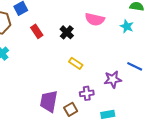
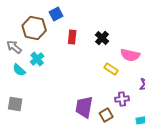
pink semicircle: (95, 19) -> (130, 55), moved
red rectangle: (37, 31) -> (72, 37), turned 40

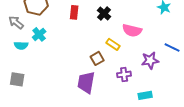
cyan semicircle: (19, 70) -> (21, 45), turned -40
brown square: (106, 115) -> (97, 58), moved

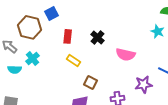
yellow rectangle: (113, 44) -> (74, 60), moved
brown square: (97, 58) -> (91, 82), turned -32

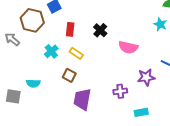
cyan cross: (33, 58) -> (51, 51), moved
cyan semicircle: (15, 69) -> (33, 83), moved
brown square: (91, 82) -> (69, 75), moved

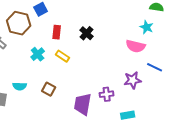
pink semicircle: (128, 47) -> (136, 46), moved
brown square: (69, 75) -> (49, 89), moved
purple trapezoid: (82, 99) -> (83, 104), moved

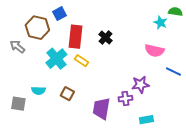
cyan star: (147, 27) -> (160, 23), moved
red rectangle: (57, 32) -> (75, 37), size x1.6
cyan cross: (38, 54) -> (56, 59), size x1.5
purple star: (133, 80) -> (140, 85), moved

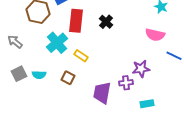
gray arrow: (17, 47) -> (15, 42), moved
yellow rectangle: (81, 61) -> (81, 56), moved
gray square: (18, 104) -> (19, 74), moved, turned -35

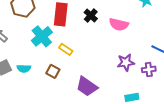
pink semicircle: (155, 35) -> (119, 24), moved
purple cross: (126, 83) -> (149, 69), moved
purple trapezoid: (102, 93) -> (87, 86), turned -65

